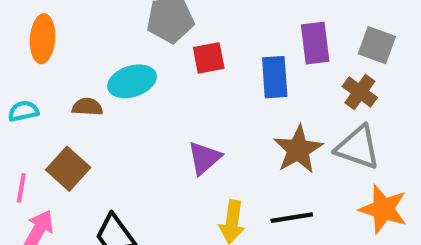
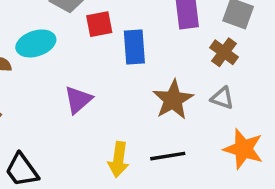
blue rectangle: (275, 77) -> (134, 47), moved
gray triangle: (358, 147) -> (222, 98), size x0.6
purple triangle: (204, 158) -> (78, 100), moved

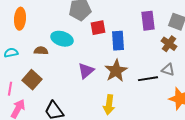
cyan ellipse: (36, 43) -> (62, 39), turned 35
brown star: (173, 100) -> (116, 71), moved
black line: (168, 156) -> (148, 79), moved

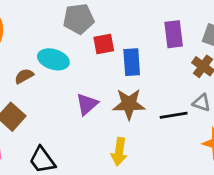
brown semicircle: (41, 51) -> (24, 76), turned -32
brown star: (116, 71) -> (129, 104), turned 30

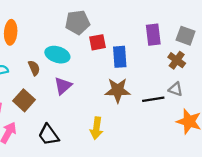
brown semicircle: (24, 76) -> (34, 68), turned 96
purple triangle: (87, 104) -> (63, 86), moved
yellow arrow: (119, 152) -> (96, 128), moved

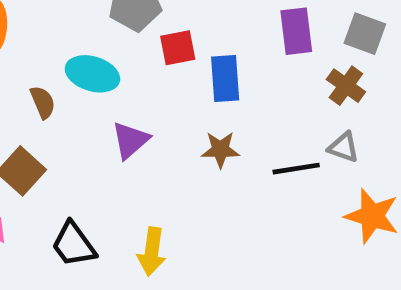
purple triangle: (63, 86) -> (130, 140), moved
brown star: (118, 90) -> (220, 150), size x0.7
yellow arrow: (96, 128) -> (152, 251), moved

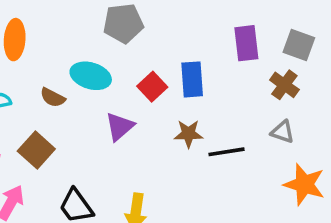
red square: (178, 48) -> (152, 87), moved, turned -32
brown semicircle: (43, 102) -> (53, 98), turned 140
black line: (296, 169) -> (226, 152), moved

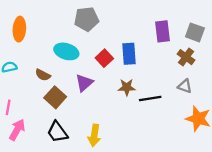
brown semicircle: (53, 98) -> (43, 75), moved
brown square: (36, 150) -> (55, 97), moved

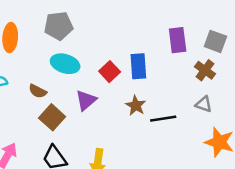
gray pentagon: (86, 19) -> (59, 26), moved
brown star: (127, 87) -> (136, 106), turned 30

